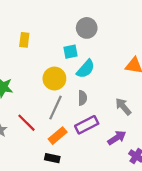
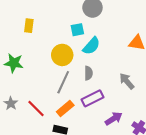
yellow rectangle: (24, 40) -> (29, 26), moved
red line: (26, 123) -> (36, 108), moved
purple arrow: (117, 138) -> (114, 119), moved

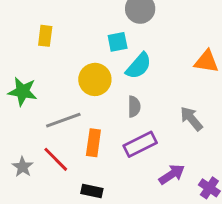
gray line: (63, 82) -> (63, 120), moved, turned 45
gray star: (11, 103) -> (23, 167), moved
orange rectangle: (65, 108) -> (93, 143), moved, turned -42

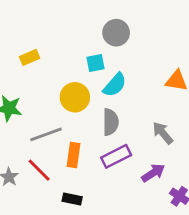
yellow rectangle: (45, 36) -> (30, 57), turned 60
gray semicircle: (134, 107) -> (111, 122), size x1.4
purple arrow: (172, 174) -> (153, 173), moved

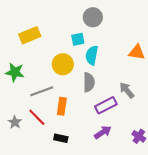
yellow rectangle: (30, 57) -> (30, 35), size x1.5
cyan semicircle: (115, 85) -> (92, 55), turned 150
purple rectangle: (116, 156) -> (106, 105), moved
purple arrow: (153, 173) -> (103, 132), moved

